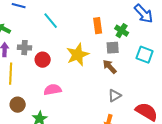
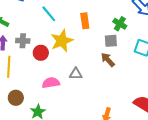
orange rectangle: (98, 26) -> (85, 21), moved
yellow star: (78, 55) -> (62, 41), moved
gray triangle: (115, 96) -> (76, 74), moved, turned 32

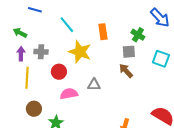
yellow star: (62, 41) -> (80, 52), turned -30
red circle: (41, 53) -> (59, 72), moved

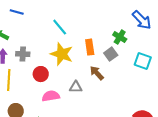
cyan line: (67, 25) -> (60, 27), moved
orange rectangle: (103, 32) -> (90, 47), moved
gray square: (129, 52) -> (111, 54), turned -32
brown arrow: (126, 71) -> (97, 73), moved

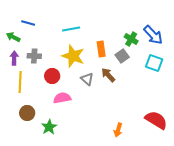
blue line: (17, 12) -> (28, 23), moved
blue arrow: (142, 20) -> (153, 35), moved
cyan line: (60, 27) -> (71, 29), turned -60
gray triangle: (76, 87) -> (87, 79), moved, turned 40

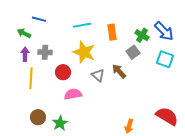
orange rectangle: (101, 49) -> (112, 32), moved
brown circle: (27, 113) -> (38, 117), moved

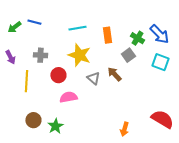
green arrow: (24, 33) -> (14, 27), moved, turned -64
purple arrow: (25, 54) -> (10, 57), moved, turned 152

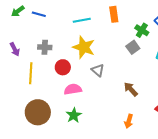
green arrow: (14, 27) -> (18, 11), moved
orange rectangle: (107, 35) -> (114, 14), moved
brown arrow: (114, 74) -> (131, 89), moved
brown circle: (33, 120) -> (38, 112), size x1.6
green star: (55, 126) -> (74, 115), moved

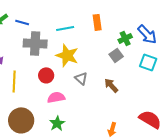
green cross: (142, 30) -> (125, 38), turned 32
gray cross: (45, 47) -> (35, 43), moved, size x1.6
brown arrow: (131, 89) -> (111, 85), moved

